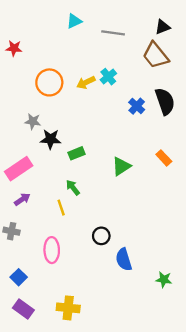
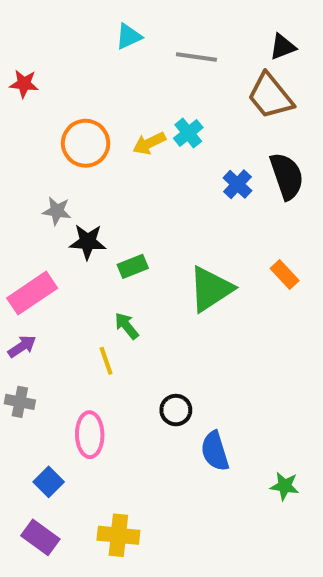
green triangle: (121, 166) -> (211, 289), size x1.4
purple arrow: (22, 199) -> (22, 346), moved
blue square: (19, 277) -> (49, 482), moved

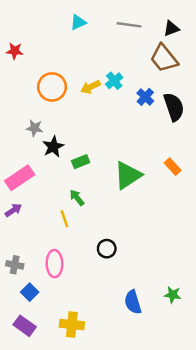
gray line: (196, 57) -> (129, 25), moved
blue cross: (237, 184) -> (145, 97), moved
black star: (88, 242) -> (53, 147), turned -30
gray cross: (20, 402) -> (15, 265), moved
blue semicircle: (215, 451) -> (133, 302), moved

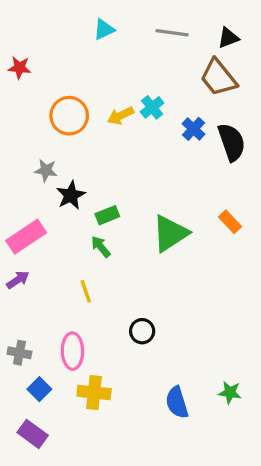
green arrow: (77, 198) -> (101, 247), moved
yellow cross: (72, 325) -> (94, 392), moved

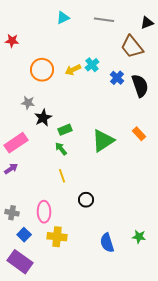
black triangle: (228, 38) -> (147, 23), moved
yellow line: (86, 291) -> (62, 176), moved
purple rectangle: (33, 434) -> (20, 262), size x1.4

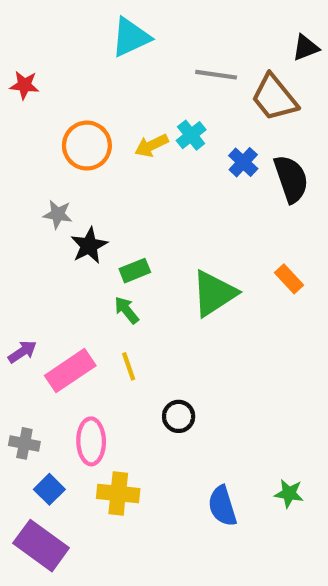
cyan triangle: (63, 18) -> (131, 37), size x1.5
gray line: (104, 20) -> (216, 75), moved
pink rectangle: (16, 143) -> (70, 371), moved

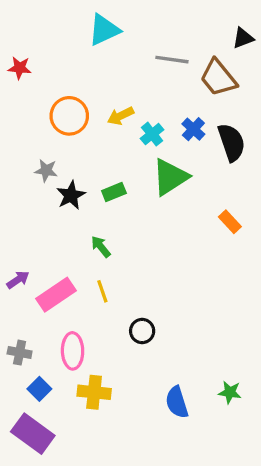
cyan cross: (191, 135) -> (152, 134), moved
green rectangle: (135, 271) -> (114, 192), moved
green triangle: (214, 293) -> (170, 177), moved

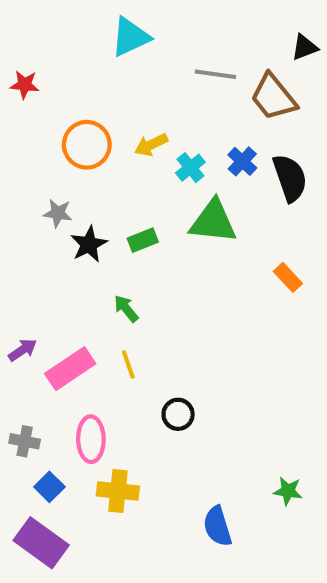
green triangle: (170, 177) -> (213, 221), turned 39
blue semicircle: (177, 402) -> (217, 526), moved

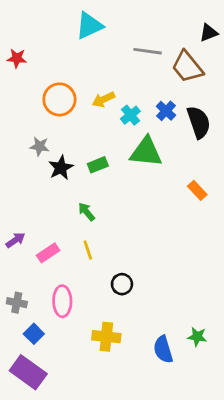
pink rectangle: (70, 369) -> (48, 253), size x0.7
yellow cross: (118, 491) -> (106, 337), moved
blue semicircle: (217, 526) -> (163, 349), moved

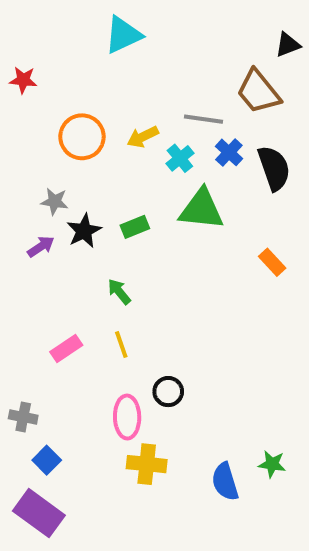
gray line: (148, 51) -> (203, 119), moved
purple arrow: (15, 240) -> (41, 247), moved
pink ellipse: (62, 301) -> (127, 417), moved

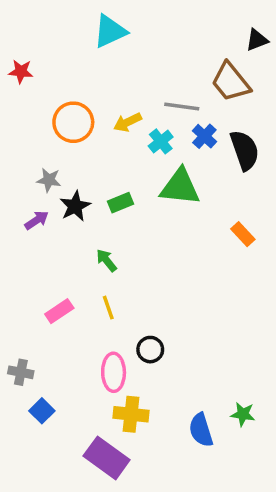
purple rectangle: (39, 513) -> (107, 458), moved

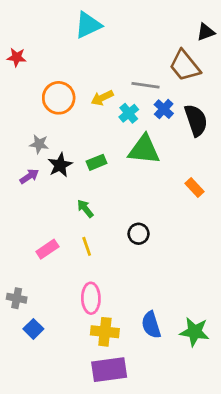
black circle: (150, 350) -> (139, 234), moved
green star: (243, 414) -> (195, 332), size x1.5
blue semicircle: (201, 430) -> (151, 325), moved
purple rectangle: (107, 458) -> (109, 370), moved, turned -44

